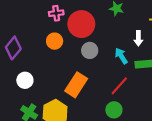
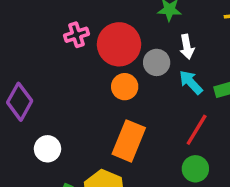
white arrow: (138, 38) -> (187, 47), moved
orange circle: (55, 41) -> (125, 87), moved
gray circle: (90, 50) -> (157, 62), moved

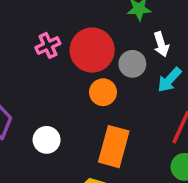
cyan arrow: (191, 82) -> (169, 80), turned -88
white circle: (47, 149) -> (47, 140), moved

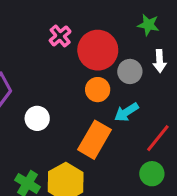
pink cross: (48, 45) -> (60, 36), turned -30
cyan arrow: (169, 80) -> (126, 112), moved

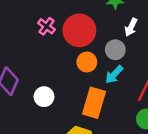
white arrow: (160, 61) -> (131, 27), turned 42
gray circle: (130, 71) -> (115, 50), moved

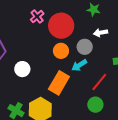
white arrow: (131, 27) -> (101, 33), turned 40

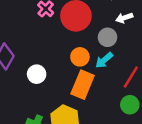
orange circle: (61, 51) -> (80, 57), moved

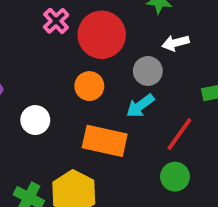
orange circle: (80, 57) -> (89, 86), moved
orange rectangle: (83, 85) -> (105, 141), turned 76

